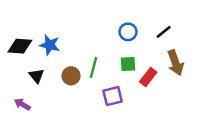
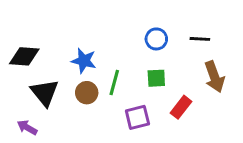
black line: (164, 32) -> (200, 39), turned 42
blue star: (50, 45) -> (84, 61), moved
black triangle: (37, 76) -> (45, 93), size x1.5
red rectangle: (148, 77) -> (181, 107), moved

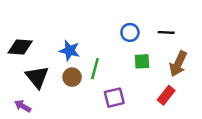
brown arrow: (214, 77) -> (178, 64), turned 45
green square: (156, 78) -> (142, 61), moved
red rectangle: (181, 107) -> (166, 95), moved

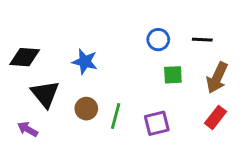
green line: (95, 69) -> (116, 116), moved
brown circle: (72, 77) -> (86, 109), moved
red rectangle: (166, 95) -> (216, 117), moved
purple square: (114, 98) -> (157, 123), moved

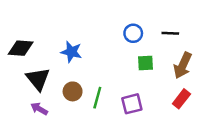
purple arrow: (28, 129) -> (39, 109), moved

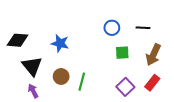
purple square: (132, 104) -> (125, 87), moved, turned -30
purple arrow: (39, 109) -> (33, 91), turned 32

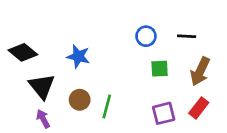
black diamond: (18, 40) -> (23, 52), turned 35
purple square: (125, 87) -> (164, 113), turned 30

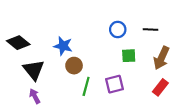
brown circle: (80, 100) -> (74, 66), moved
purple square: (164, 113) -> (114, 84), moved

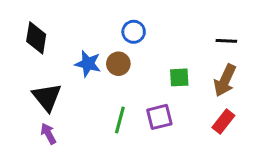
blue circle: (118, 30) -> (134, 32), moved
black line: (151, 30) -> (226, 41), moved
black diamond: (18, 43) -> (36, 38), moved, turned 60
brown circle: (74, 66) -> (118, 64), moved

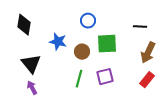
black line: (226, 41) -> (140, 27), moved
brown circle: (118, 64) -> (82, 52), moved
green square: (179, 77) -> (107, 44), moved, size x1.5

